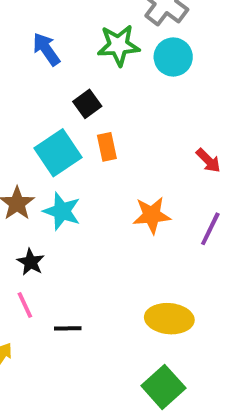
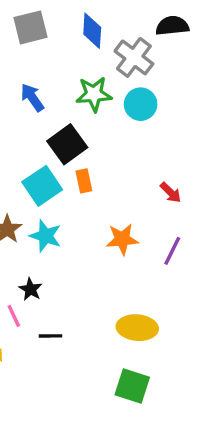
black square: (87, 104) -> (67, 144), size x1.6
black star: (31, 262) -> (31, 289), moved
green square: (163, 387) -> (132, 386), turned -30

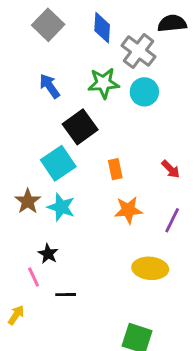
gray square: (31, 27) -> (48, 25), turned -32
orange rectangle: (84, 181) -> (115, 169), moved
yellow ellipse: (137, 328) -> (150, 268), moved

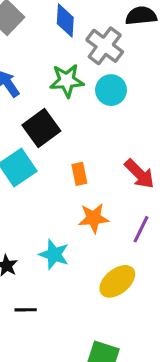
red arrow: (171, 169) -> (139, 174), size x1.5
cyan star: (61, 207) -> (54, 254), moved
yellow ellipse: (150, 268) -> (117, 281), turned -44

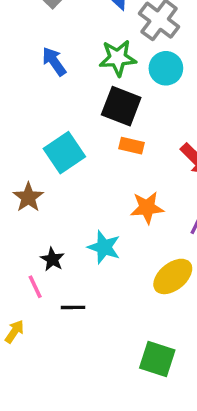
black square: (41, 128) -> (121, 106), moved, turned -33
orange rectangle: (79, 174) -> (132, 146), moved, turned -65

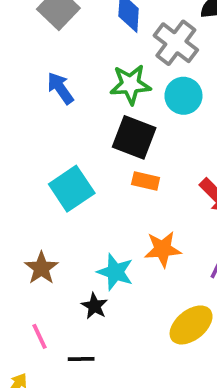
brown star: (28, 197) -> (41, 268), moved
cyan star: (104, 247) -> (115, 272), moved
black star: (52, 259) -> (94, 306), moved

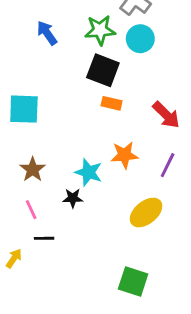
cyan square: (72, 189) -> (24, 109), moved, turned 36
black star: (94, 306) -> (73, 198), turned -30
pink line: (39, 336) -> (31, 210), moved
black line: (81, 359) -> (44, 238), moved

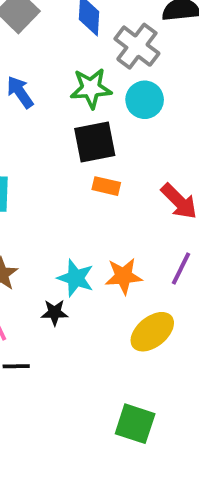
black square: (103, 70) -> (95, 142), turned -32
orange star: (124, 155) -> (124, 276), moved

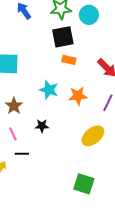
orange star: (124, 276) -> (78, 96), moved
cyan star: (76, 278) -> (49, 90), moved

